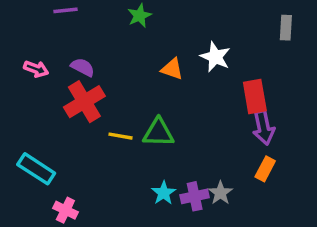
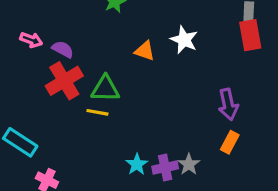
pink arrow: (36, 69) -> (31, 40), moved
red rectangle: (255, 96) -> (250, 35), moved
green triangle: (158, 133) -> (105, 89), moved

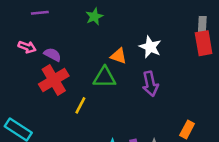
green triangle: (105, 89) -> (105, 77), moved
purple arrow: (228, 104) -> (150, 84), moved
yellow line: (97, 112) -> (80, 105), turned -72

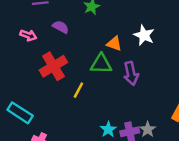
purple semicircle: (52, 55) -> (61, 27), moved
purple arrow: (150, 84) -> (131, 73), moved

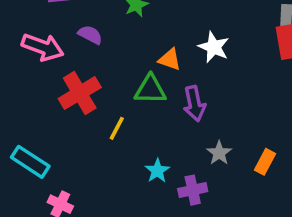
pink arrow: (28, 35) -> (43, 47), size x1.6
cyan star: (108, 129) -> (157, 171), moved
gray star: (148, 129) -> (219, 153), moved

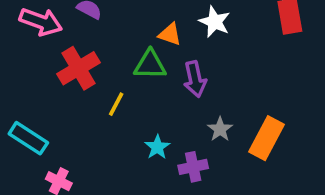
orange rectangle: (265, 162) -> (267, 138), size x1.6

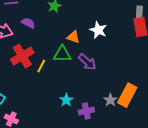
purple arrow: (195, 79) -> (87, 62), turned -36
yellow line: (116, 104) -> (41, 66), moved
gray star: (220, 129) -> (110, 100), moved

